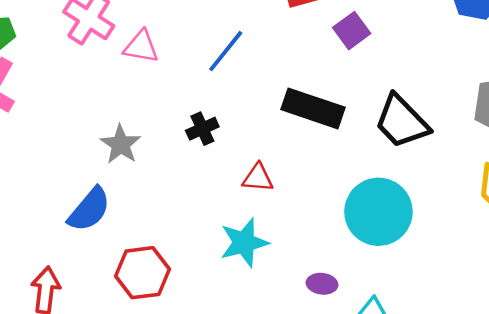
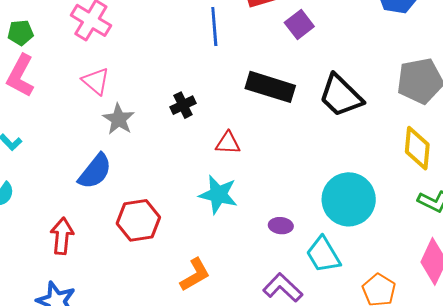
pink triangle: (141, 47) -> (96, 81), moved, turned 32
blue line: (226, 51) -> (214, 27), moved, turned -42
cyan circle: (378, 212) -> (349, 199), moved
cyan star: (244, 243) -> (218, 195), turned 30

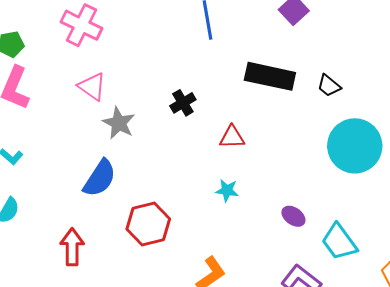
black trapezoid: (341, 96) -> (329, 86), moved, size x0.5
cyan star: (218, 195) -> (227, 190), size x0.6
cyan circle: (349, 199) -> (355, 146), moved
purple ellipse: (281, 226) -> (293, 216), turned 35

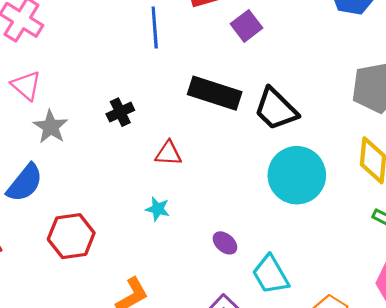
black trapezoid: (329, 86) -> (276, 109), size x1.8

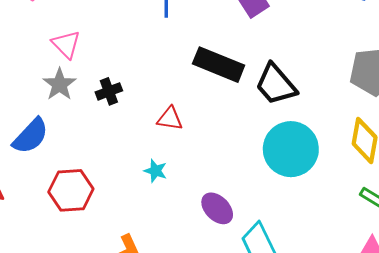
pink triangle: (26, 86) -> (66, 44), moved
black cross: (120, 112) -> (109, 91), moved
purple ellipse: (225, 243) -> (217, 208), size x1.4

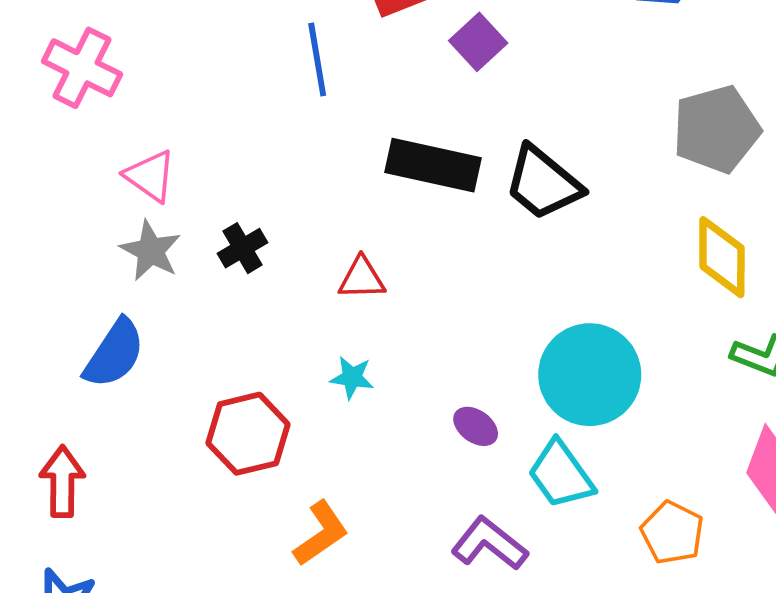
cyan circle: (291, 149) -> (590, 375), moved
red hexagon: (71, 190) -> (248, 434), moved
purple ellipse: (217, 208) -> (476, 426), size x0.7

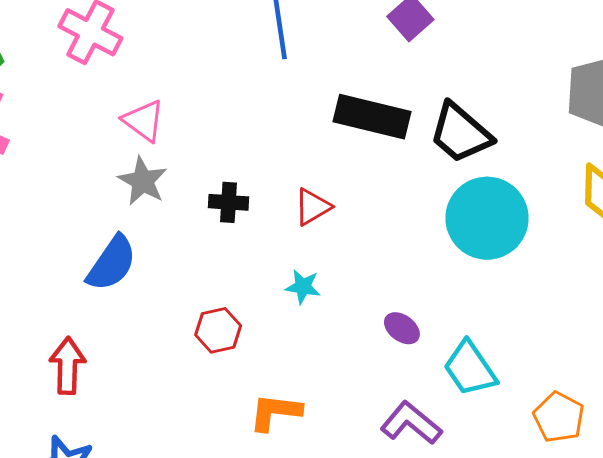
black cross: (242, 248) -> (229, 202), moved, turned 33
red triangle: (362, 278) -> (313, 207), turned -30
cyan circle: (590, 375) -> (487, 218), moved
red hexagon: (248, 434) -> (218, 330), size x0.7
orange L-shape: (321, 533) -> (275, 412), turned -140

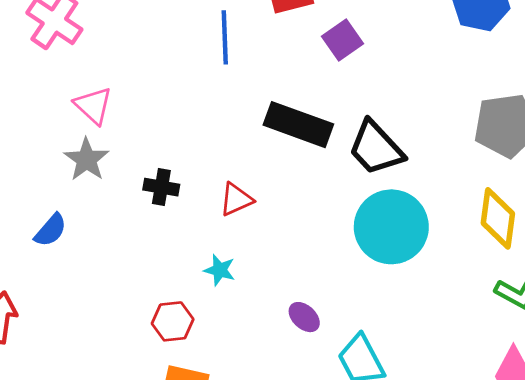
blue semicircle: (112, 263) -> (51, 230), size x0.7
red hexagon: (218, 330) -> (173, 321), moved

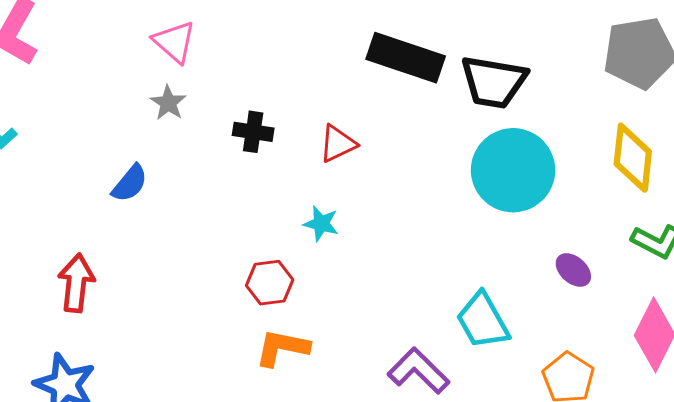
black trapezoid: (376, 148) -> (494, 82), turned -36
gray star: (86, 160) -> (168, 103), size x0.7
purple ellipse: (304, 317) -> (573, 270), moved

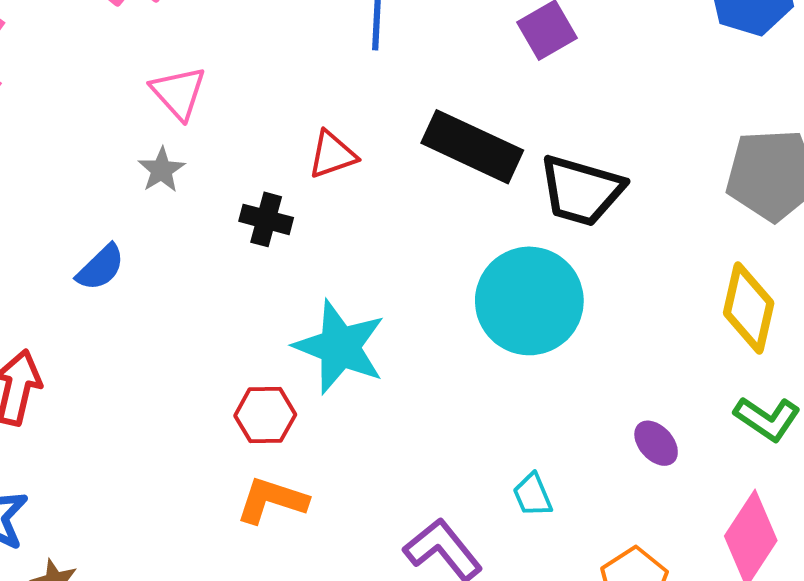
red triangle: (338, 144) -> (332, 155), moved
cyan circle: (513, 170) -> (529, 301), moved
cyan star: (321, 224) -> (340, 347), size x2.0
cyan trapezoid: (483, 321) -> (533, 495), size x0.6

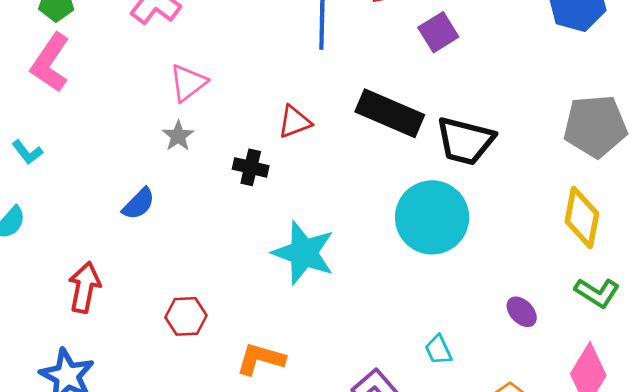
pink triangle: (178, 93) -> (188, 83), turned 36
red hexagon: (265, 415) -> (186, 316), moved

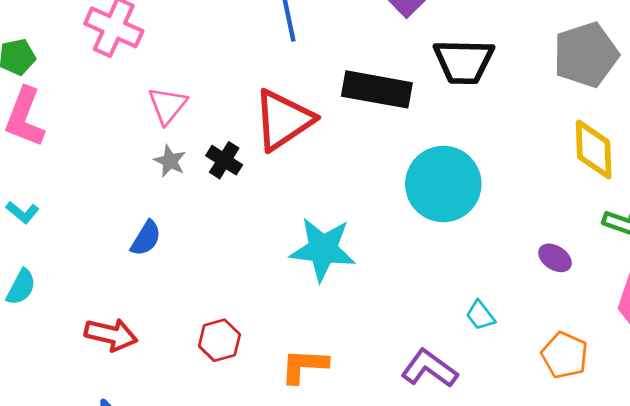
red triangle: (294, 122) -> (283, 120), size x1.8
black trapezoid: (465, 141) -> (464, 62), moved
black cross: (251, 167) -> (224, 160), moved, turned 32
red arrow: (84, 287) -> (111, 335), turned 105

